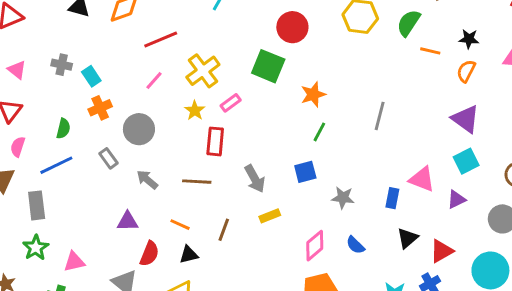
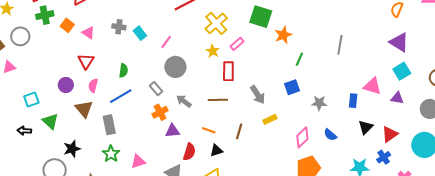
pink line: (154, 80) -> (166, 42), moved
orange star: (313, 94) -> (283, 35), moved
orange cross: (100, 108) -> (160, 112), moved
purple triangle: (456, 199) -> (397, 98), turned 40

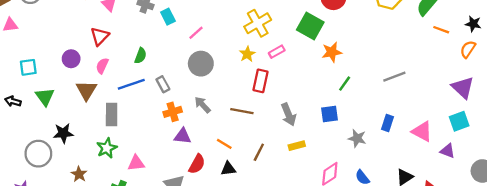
gray line: (340, 45) -> (394, 77), turned 48
gray rectangle: (156, 89) -> (163, 84), moved
blue rectangle: (353, 101) -> (387, 123), moved

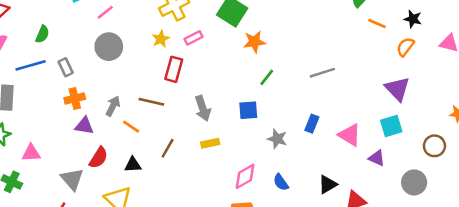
gray arrow: (202, 105) -> (113, 106), moved, turned 66
orange line: (224, 144) -> (131, 127), moved

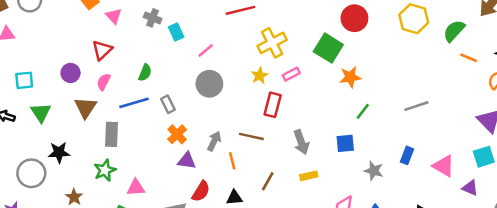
orange cross: (75, 98) -> (177, 134), turned -30
orange line: (131, 127) -> (232, 161), turned 42

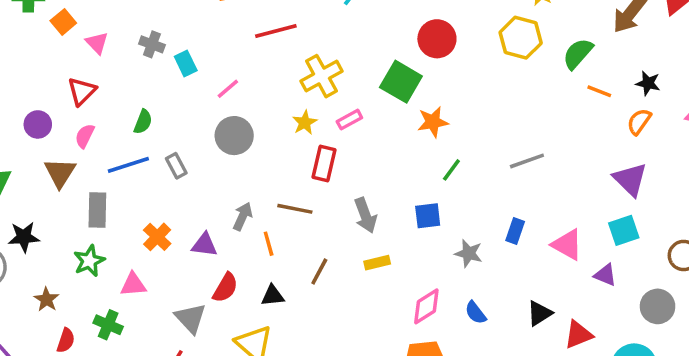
orange cross: (177, 134) -> (157, 237), moved

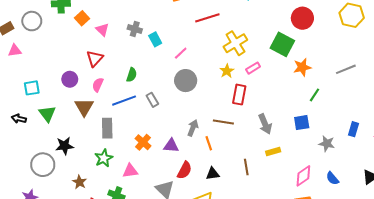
gray line: (527, 161) -> (346, 69), moved
brown line: (319, 271) -> (246, 167), moved, turned -35

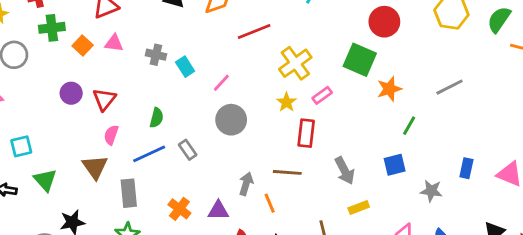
pink triangle: (102, 30) -> (114, 43), moved, turned -32
purple circle: (70, 79) -> (71, 93), moved

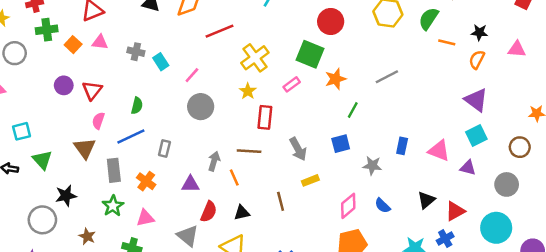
pink rectangle: (322, 95) -> (292, 84), moved
gray rectangle: (188, 150) -> (164, 149), moved, turned 49
orange cross: (179, 209) -> (146, 181), moved

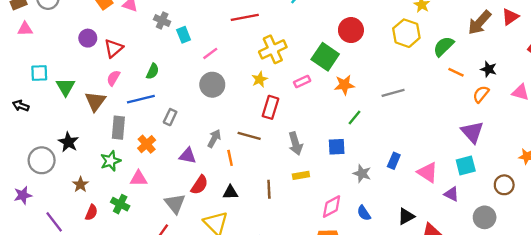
green triangle: (42, 160) -> (66, 87), moved
black star: (66, 196) -> (68, 142), turned 30

